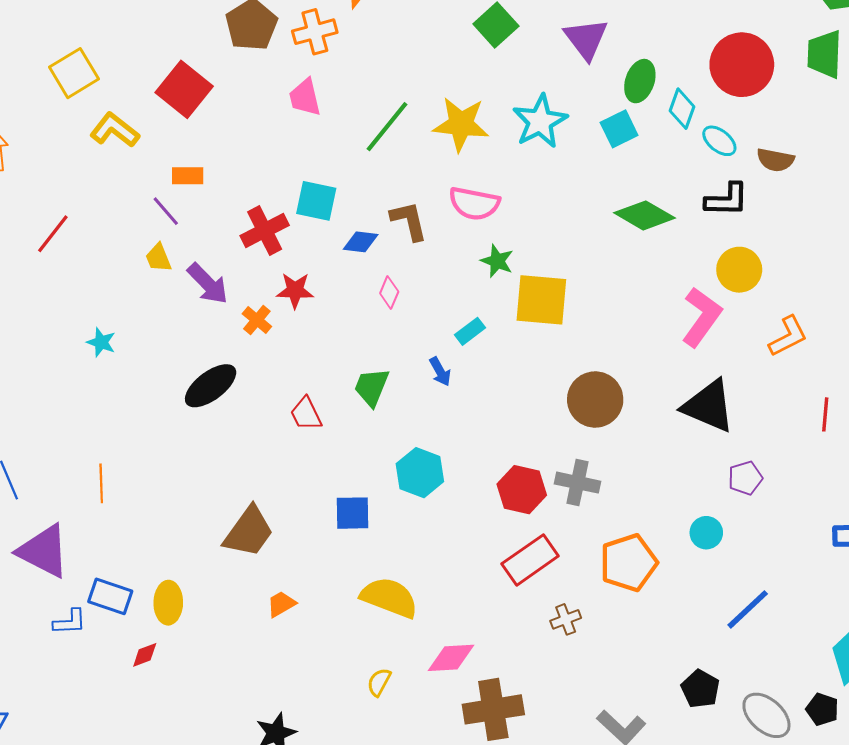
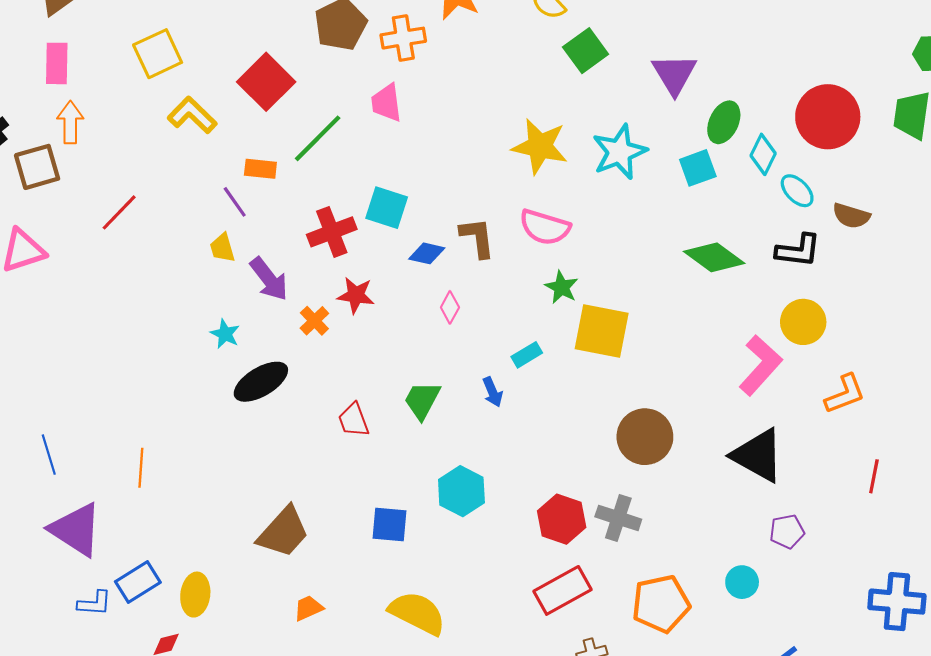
green line: (387, 127) -> (318, 138), moved
cyan star: (101, 342) -> (225, 334), moved
blue rectangle: (110, 596) -> (138, 582), turned -57

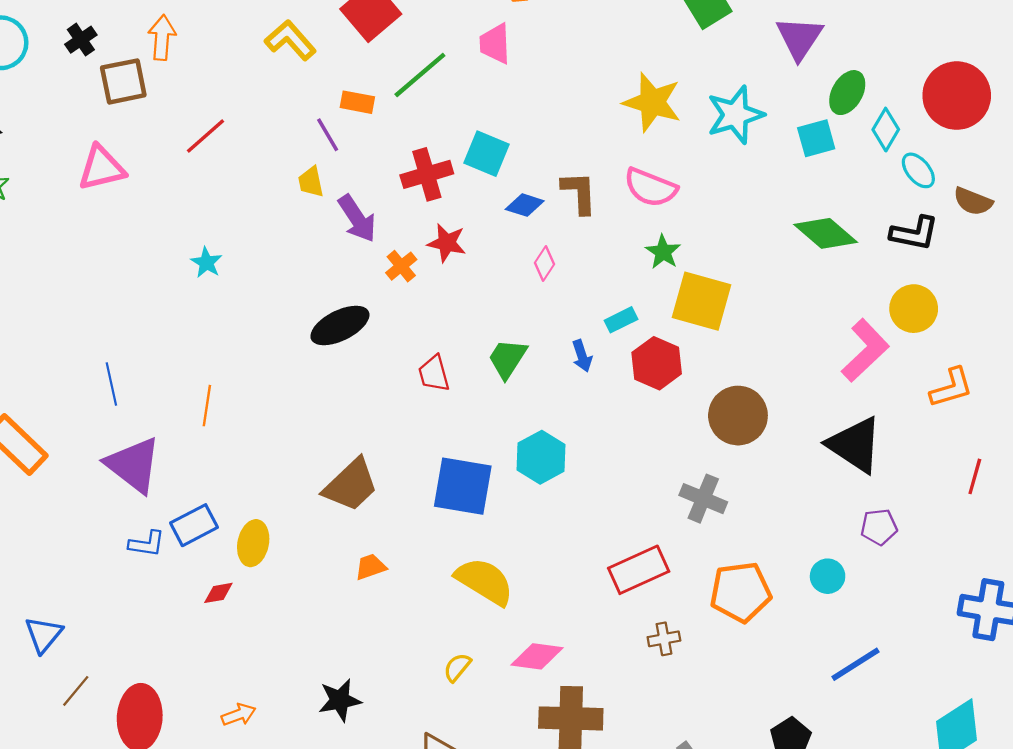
cyan star: (225, 334) -> (206, 263), moved
red hexagon: (562, 519) -> (657, 363), moved
blue square: (390, 524) -> (463, 486), size x1.5

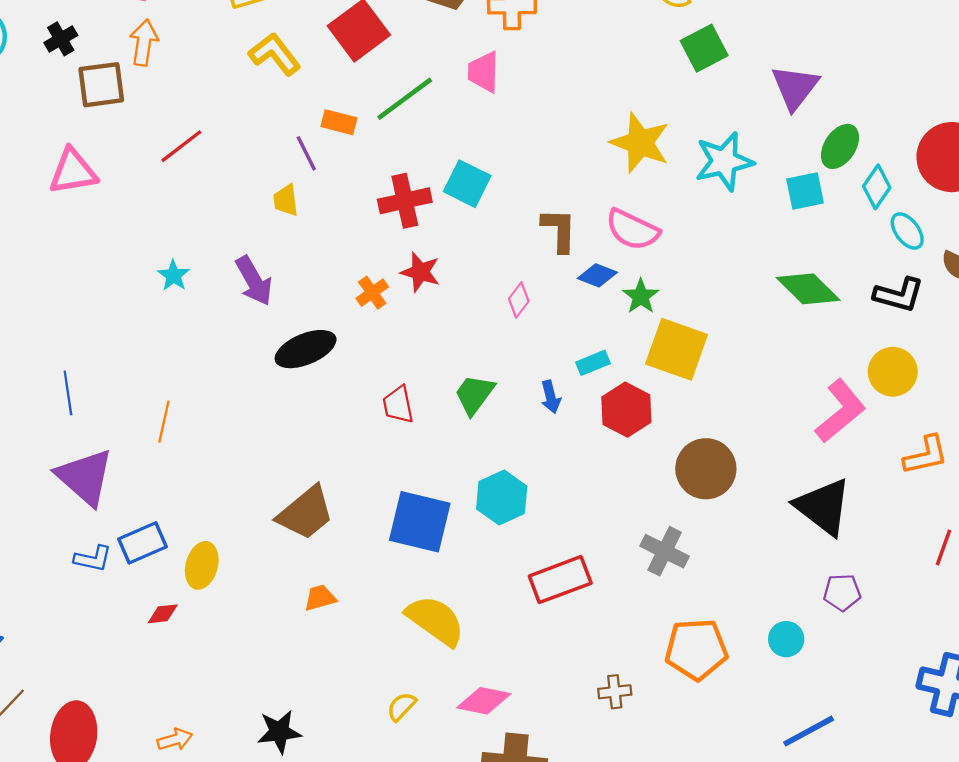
blue diamond: (525, 205) -> (597, 275), moved
purple arrow: (357, 219) -> (254, 281), moved
red rectangle: (639, 570) -> (560, 580), moved

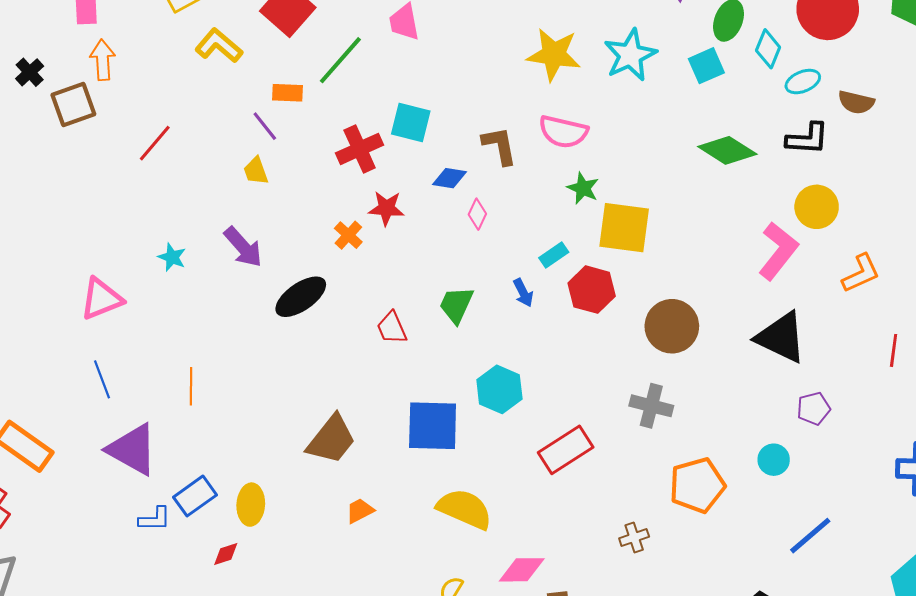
pink triangle: (73, 172) -> (101, 299), moved
cyan ellipse: (907, 231) -> (803, 82), turned -64
blue diamond: (597, 275) -> (450, 178), moved

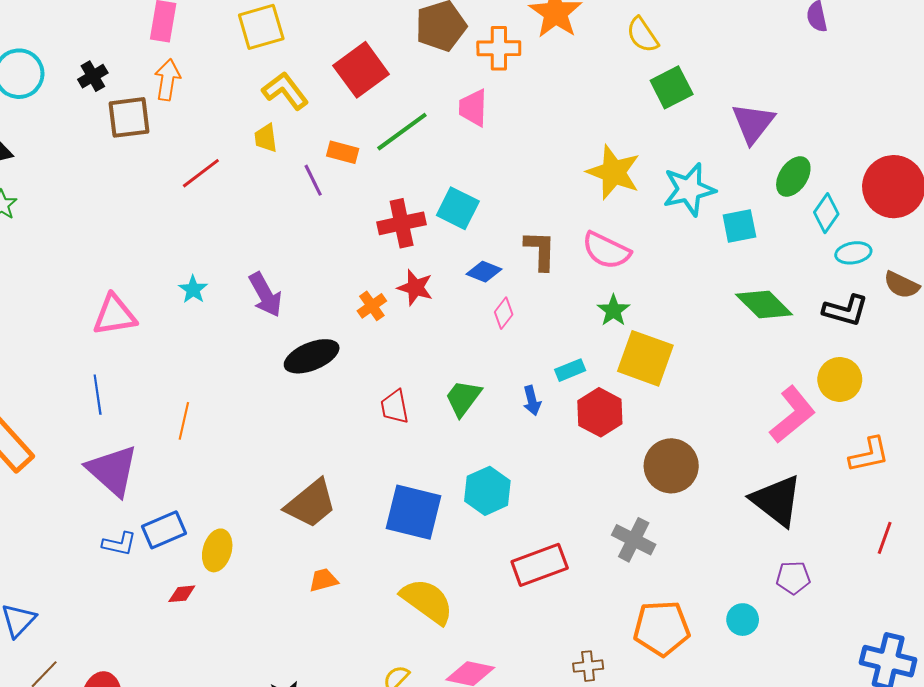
cyan square: (706, 66) -> (739, 226), moved
yellow trapezoid: (256, 171) -> (266, 138), moved

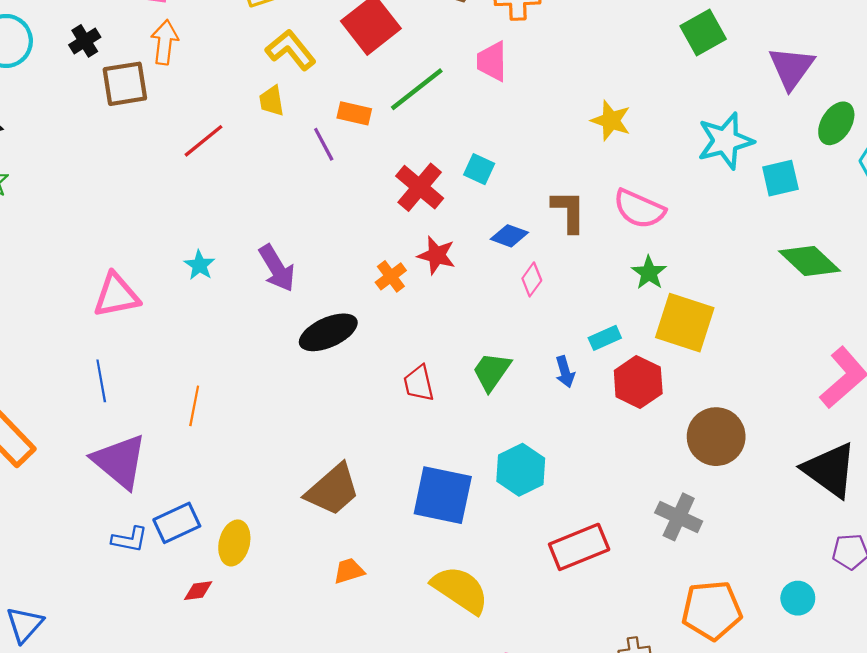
yellow star: (614, 172) -> (611, 121), moved, size x0.7
cyan square: (458, 208) -> (479, 169), size x0.7
red cross: (402, 223) -> (420, 187), turned -36

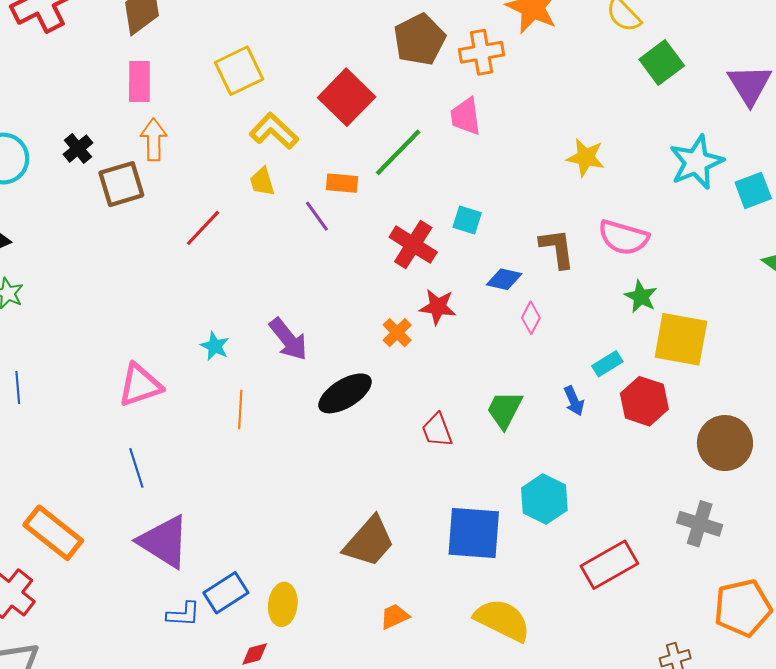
orange line: (194, 406) -> (240, 409), moved

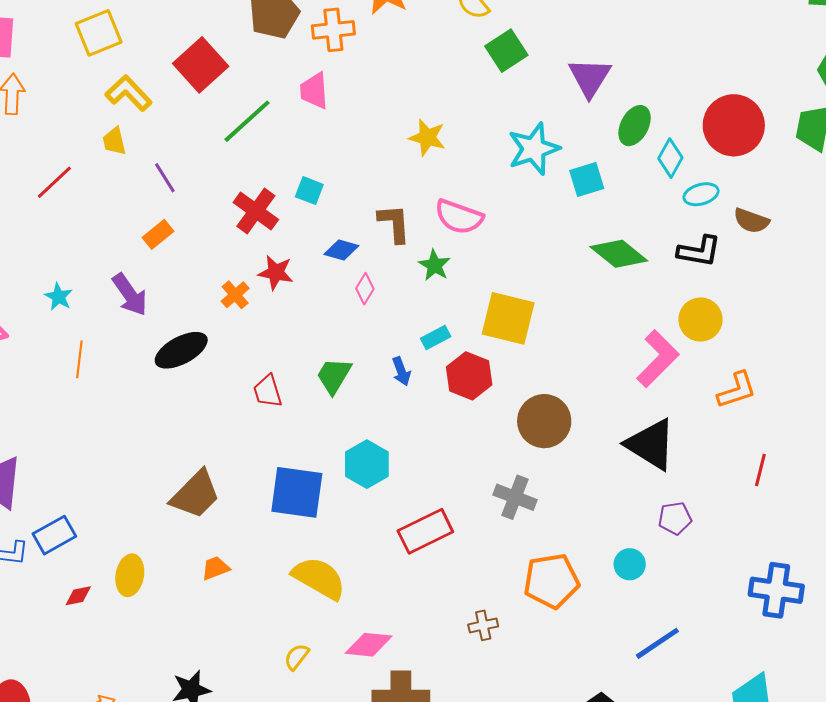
orange rectangle: (342, 183) -> (158, 234), moved, turned -48
green star: (641, 297) -> (435, 265), moved
yellow ellipse: (283, 604) -> (130, 575), moved

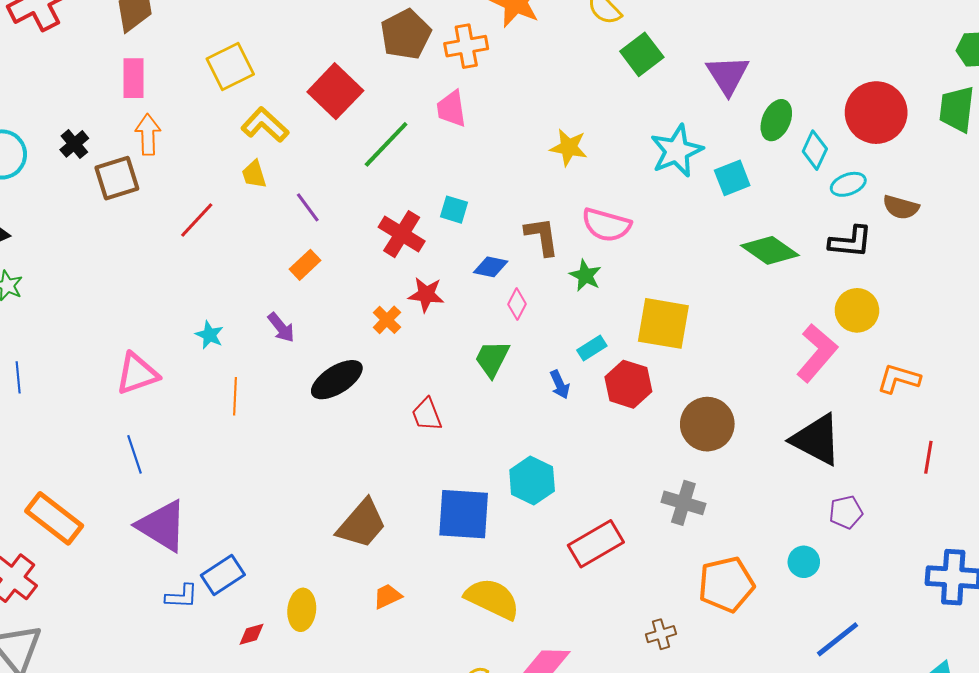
purple arrow: (130, 295) -> (281, 327), size x0.7
green trapezoid: (334, 376) -> (492, 359), moved
orange L-shape: (737, 390) -> (899, 379), turned -141

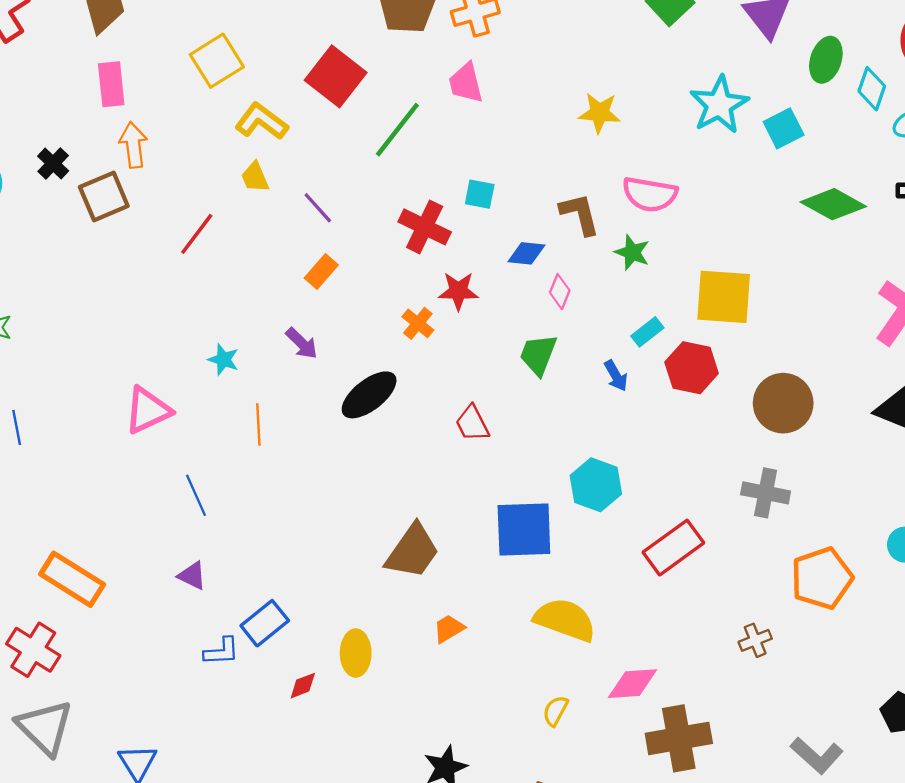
blue line: (134, 454) -> (196, 495), moved
purple triangle: (162, 526) -> (192, 576), size x0.5

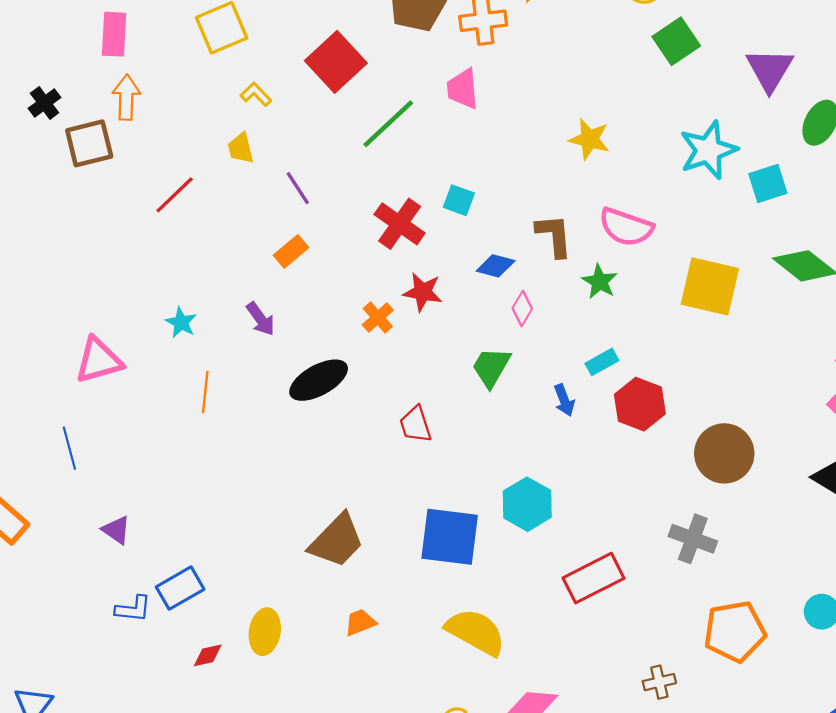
yellow L-shape: (261, 121) -> (256, 94), size x0.6
yellow square: (724, 297) -> (710, 286), moved
blue line: (196, 495) -> (69, 448), moved

